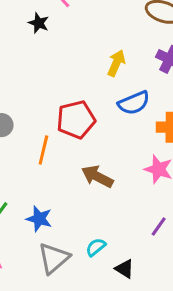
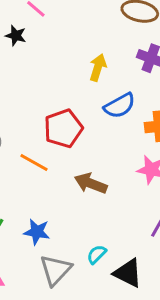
orange line: (43, 150) -> (34, 162), turned -68
black triangle: (125, 269) -> (128, 273), size x1.5

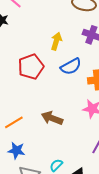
red pentagon: (63, 129) -> (31, 67), moved
orange line: (34, 162) -> (14, 122), moved, turned -60

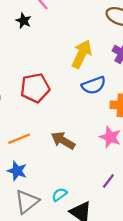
yellow arrow: (56, 41) -> (82, 54), size x1.4
red pentagon: (31, 67) -> (35, 88), moved

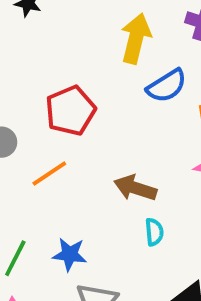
orange line: (19, 139) -> (49, 173), moved
cyan semicircle: (59, 195) -> (154, 232), moved, turned 133

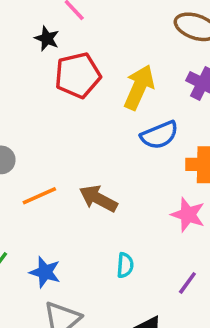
red pentagon: (70, 111) -> (78, 75), moved
brown arrow: (135, 188) -> (98, 199), moved

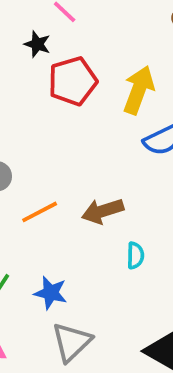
brown arrow: (98, 199) -> (103, 211), turned -42
cyan semicircle: (125, 265) -> (135, 256), moved

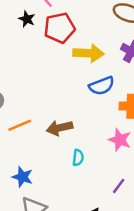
red pentagon: (73, 81) -> (60, 28), moved
yellow arrow: (139, 90) -> (88, 53), turned 68

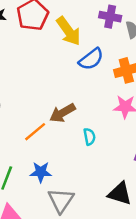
yellow arrow: (88, 53) -> (69, 31), turned 68
orange line: (20, 125) -> (35, 132), moved

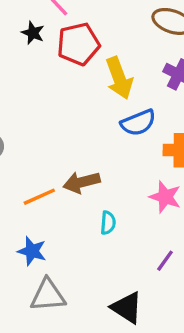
gray triangle: (61, 200) -> (48, 295), turned 36

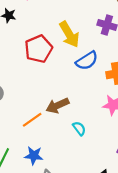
red pentagon: (78, 44) -> (38, 49), moved
cyan semicircle: (108, 223) -> (79, 128), turned -32

